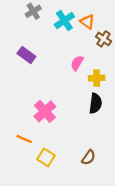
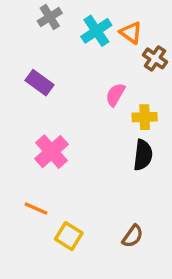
pink cross: (45, 111) -> (52, 152), moved

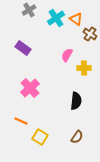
black semicircle: (143, 155) -> (76, 101), moved

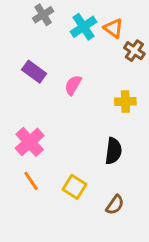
pink semicircle: (67, 55) -> (73, 85), moved
pink cross: (30, 88) -> (30, 142), moved
orange line: (21, 121) -> (31, 181), turned 32
yellow square: (40, 137) -> (74, 187), moved

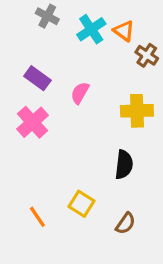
gray cross: (43, 15) -> (47, 16), turned -30
yellow cross: (125, 102) -> (137, 111), size x1.4
pink cross: (30, 142) -> (33, 122), moved
orange line: (31, 181) -> (37, 217), moved

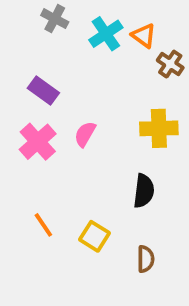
pink semicircle: (80, 93) -> (85, 134), moved
orange line: (37, 217) -> (43, 225), moved
brown semicircle: (126, 223) -> (146, 259), turned -35

